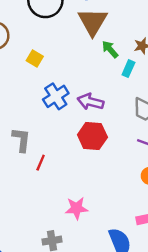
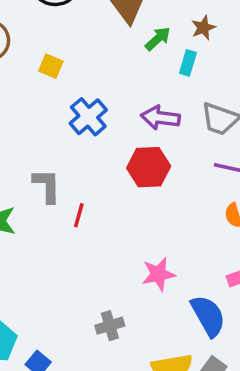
green arrow: (110, 49) -> (158, 39), turned 96
purple arrow: (90, 102) -> (160, 118), moved
pink star: (77, 208) -> (159, 274), moved

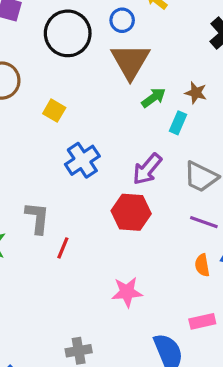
brown star: (203, 28) -> (196, 93), turned 30
purple arrow: (160, 118) -> (147, 169), turned -64
pink star: (159, 274) -> (127, 292), moved

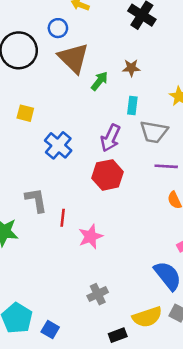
cyan rectangle: (178, 123) -> (132, 105), moved
pink star: (127, 292) -> (91, 237), moved

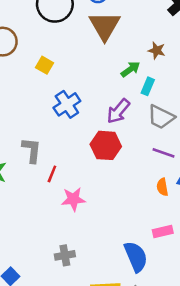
green arrow: (100, 81) -> (130, 69), moved

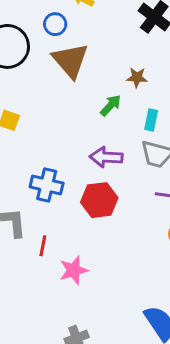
cyan rectangle: (148, 86) -> (151, 120), moved
blue cross: (67, 104) -> (47, 185), moved, turned -32
purple arrow: (118, 111) -> (106, 157), turned 64

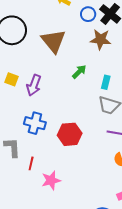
blue circle: (55, 24) -> (88, 14), moved
brown star: (137, 77) -> (100, 40), moved, size x1.5
purple arrow: (106, 157) -> (34, 85), moved, turned -75

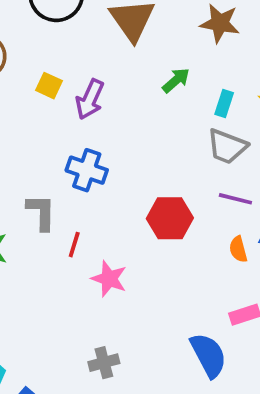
red hexagon: (70, 134) -> (170, 218), moved
pink star: (51, 180) -> (109, 279), turned 30

